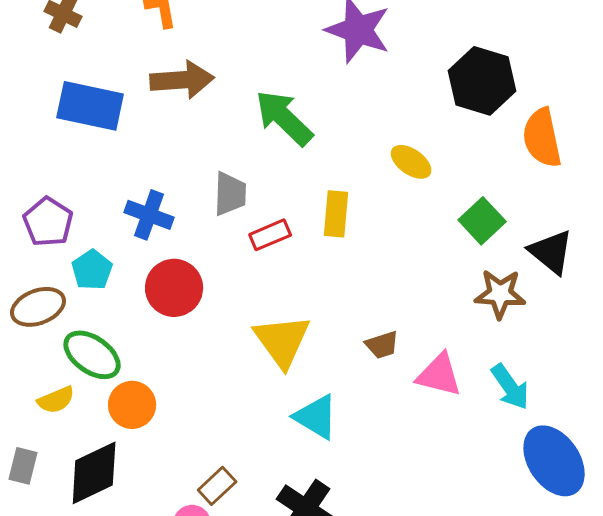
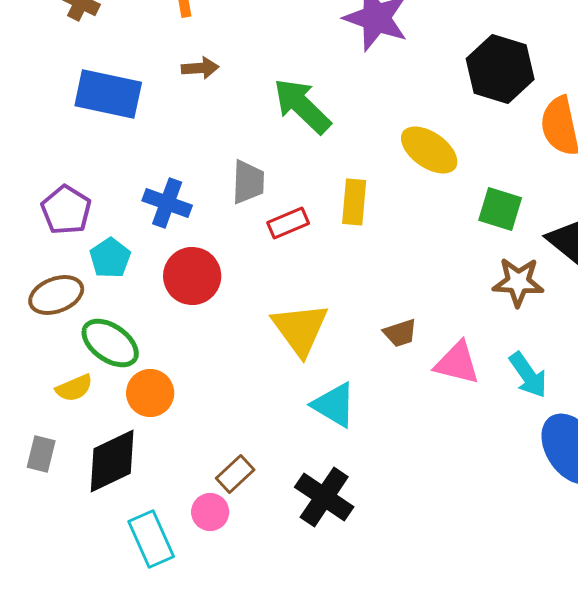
brown arrow: (182, 80) -> (200, 68), size x0.6
yellow ellipse: (411, 162) -> (429, 150), size x1.4
green square: (482, 221) -> (500, 209), turned -30

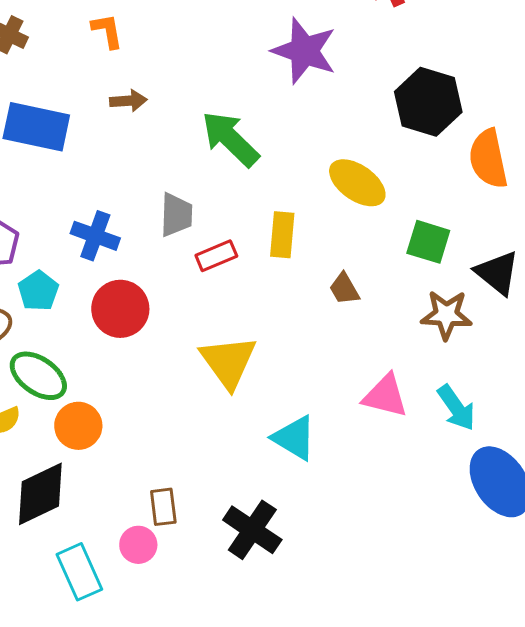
brown trapezoid: (400, 333) -> (344, 289), moved, turned 78
cyan triangle: (334, 405) -> (294, 438), moved
brown rectangle: (235, 474) -> (163, 507), turned -54

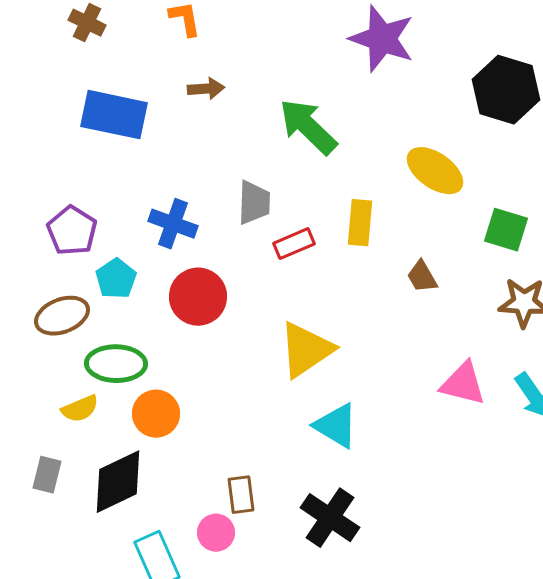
yellow triangle: (228, 362) -> (306, 350), turned 32
green ellipse: (38, 376) -> (116, 364), turned -34
cyan triangle: (294, 438) -> (336, 426), moved

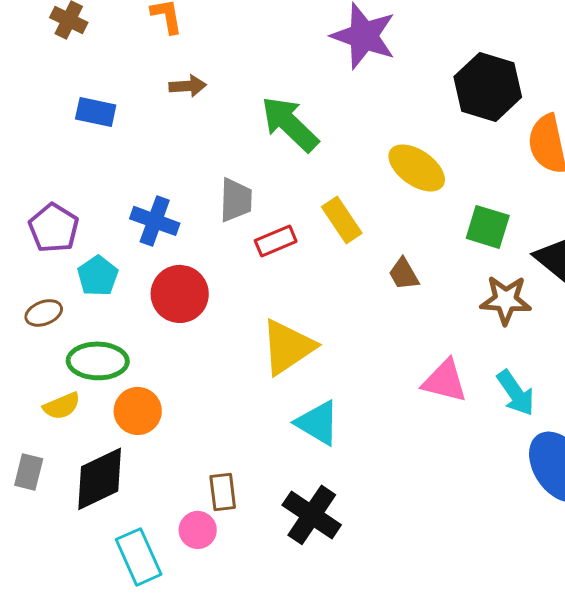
blue rectangle: (114, 115) -> (96, 112), size x0.6
yellow rectangle: (360, 223) -> (342, 220), turned -39
brown ellipse: (62, 316) -> (44, 313), size x0.7

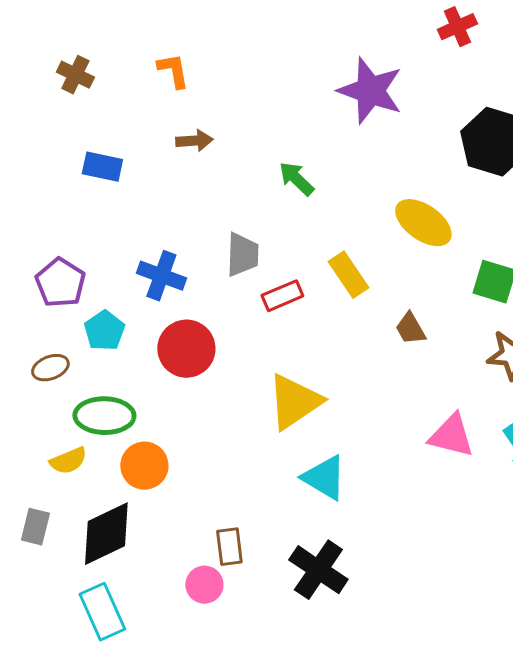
green arrow: (290, 124) -> (296, 179), size x0.6
cyan rectangle: (139, 557) -> (102, 612), moved

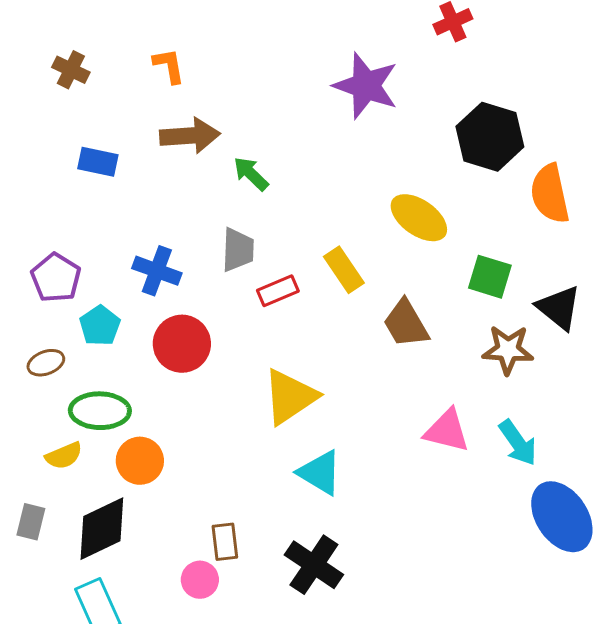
brown arrow: (194, 141) -> (190, 136), size x1.6
green arrow: (296, 179) -> (251, 174), moved
brown trapezoid: (410, 329) -> (406, 324), size x1.5

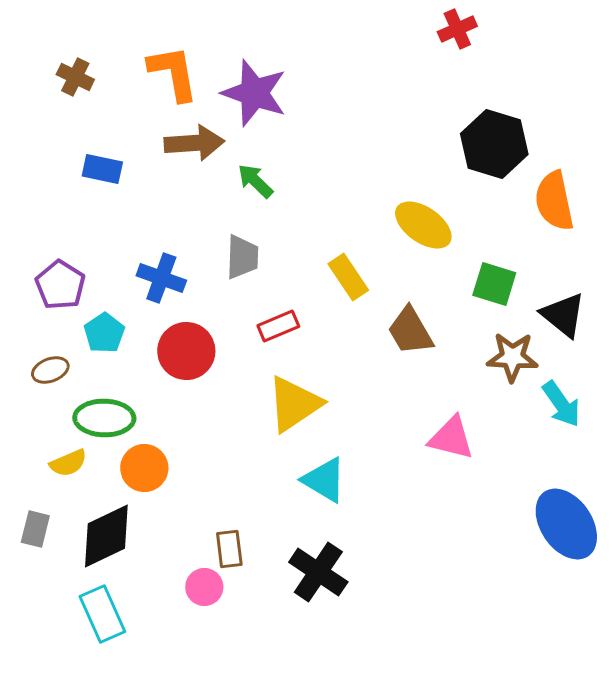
orange L-shape: (169, 66) -> (173, 73), size x1.6
purple star: (366, 86) -> (254, 93), moved
red rectangle: (278, 291) -> (278, 326), moved
cyan arrow: (518, 443) -> (561, 404), moved

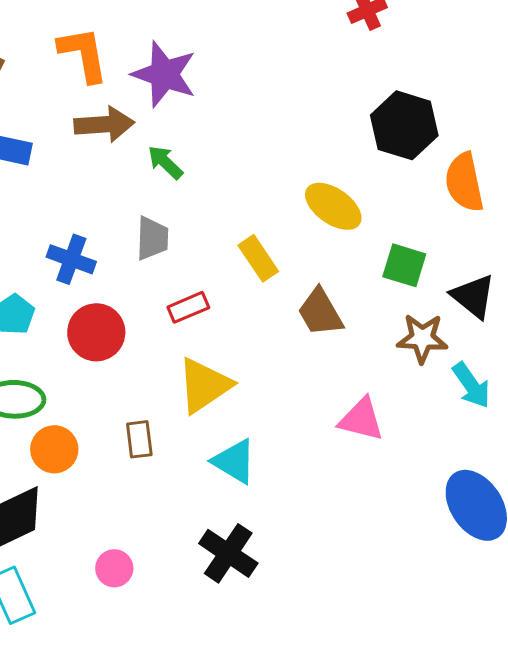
brown rectangle: (229, 549) -> (139, 439), moved

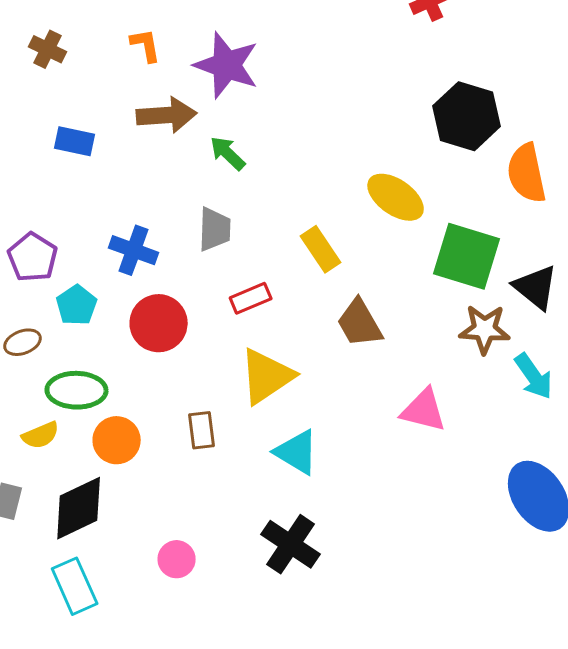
orange L-shape: (83, 54) -> (146, 45), size x0.6
green square: (404, 265) -> (467, 256), size x1.5
brown trapezoid: (320, 312) -> (360, 323), moved

